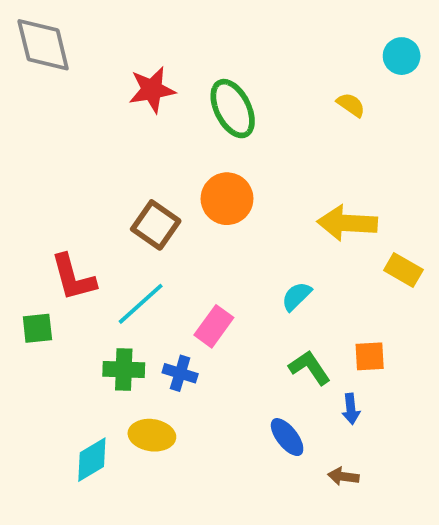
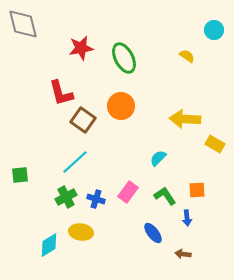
red L-shape: (73, 278) -> (61, 93), moved
pink rectangle: (214, 326) -> (128, 192), moved
green cross: (124, 369) -> (66, 197), turned -30

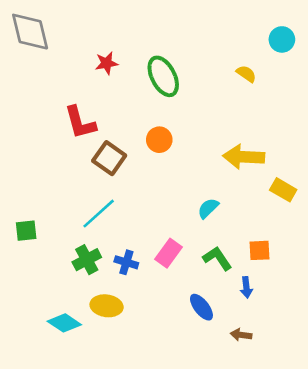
red star: (81, 48) -> (107, 63), size x0.7
orange circle: (121, 106) -> (159, 140), size x0.7
cyan diamond: (49, 245) -> (64, 323), turned 65

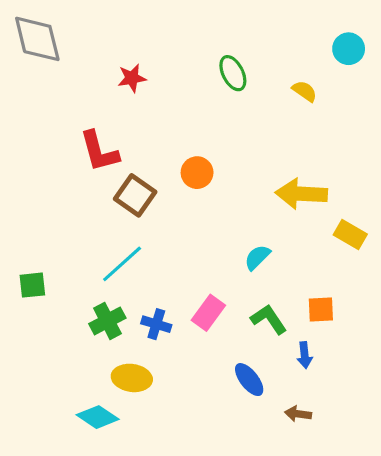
green ellipse: (163, 76) -> (233, 73), moved, size x0.7
cyan diamond: (64, 323) -> (98, 417), moved

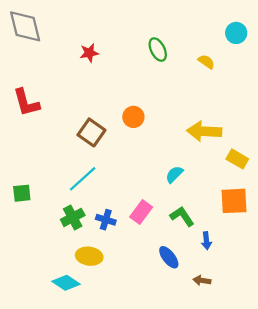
red L-shape: (99, 151) -> (26, 103), moved
orange square: (321, 309) -> (234, 201), moved, size x1.5

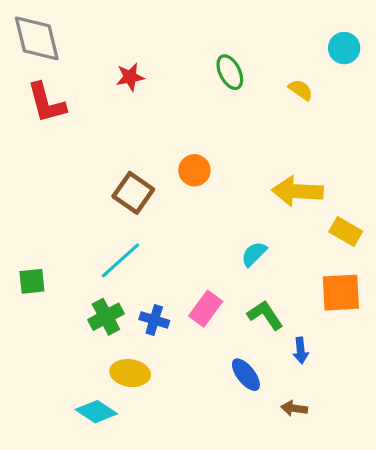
red L-shape: (26, 103) -> (46, 103), moved

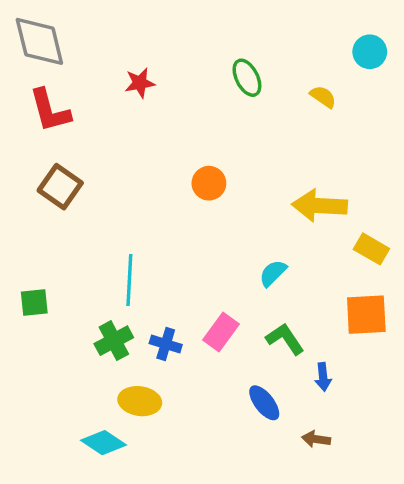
brown square: (133, 193) -> (60, 187), moved
cyan line: (120, 260) -> (129, 280), turned -45

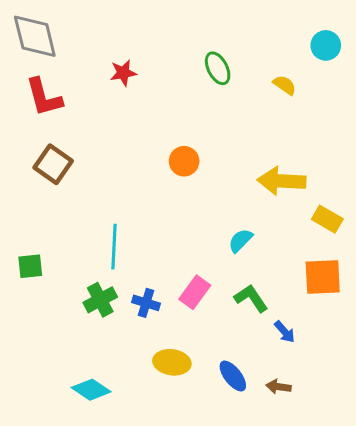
blue arrow: (323, 377) -> (285, 332), turned -35
yellow ellipse: (140, 401) -> (172, 362), moved
blue ellipse: (264, 403) -> (233, 376), moved

